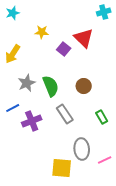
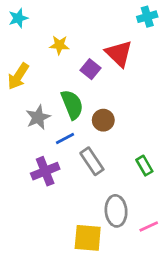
green semicircle: (51, 86) -> (72, 105), moved
brown circle: (84, 86) -> (103, 120), moved
blue line: (13, 108) -> (65, 139), moved

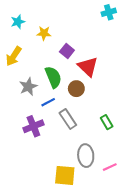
cyan star: (18, 18) -> (18, 22), moved
red triangle: (119, 54) -> (88, 67), moved

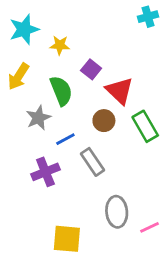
cyan star: (18, 22) -> (24, 29), size x1.5
green semicircle: (53, 77) -> (61, 91), moved
green rectangle: (107, 122) -> (145, 126), moved, size x1.5
yellow square: (65, 175) -> (67, 239), moved

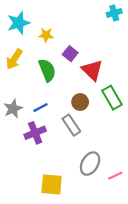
gray star: (38, 118) -> (13, 109), moved
brown circle: (104, 121) -> (80, 102), moved
blue line: (65, 139) -> (41, 107), moved
gray ellipse: (117, 212) -> (90, 164), turned 35

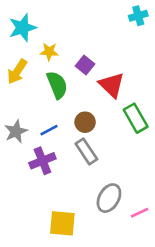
yellow star: (46, 35) -> (49, 52), moved
brown circle: (80, 102) -> (85, 122), moved

